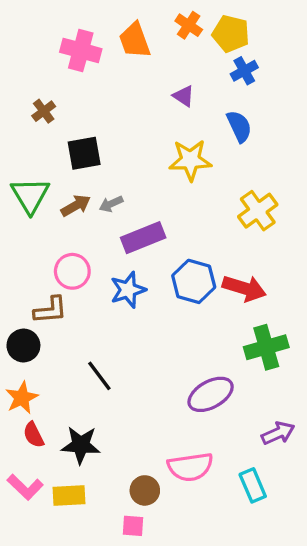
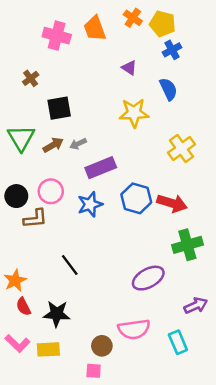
black circle: (23, 345) -> (16, 196), moved

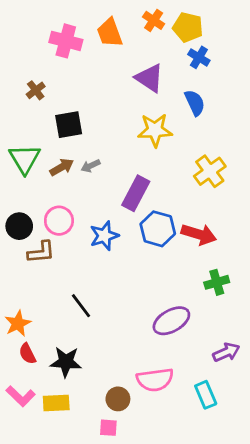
blue cross: (172, 50) -> (199, 57), turned -30
purple triangle: (129, 68) -> (149, 78), size x1.6
purple rectangle: (101, 168) -> (136, 193), moved, turned -40
green cross: (187, 245) -> (217, 282), size x0.7

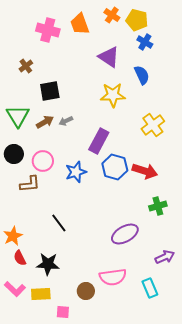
black circle: (19, 226) -> (14, 154), moved
pink square: (108, 428) -> (63, 312), moved

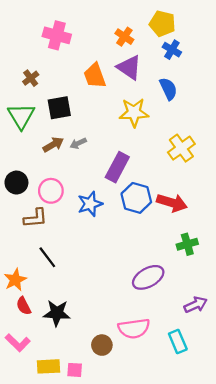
orange cross: (112, 15) -> (124, 37), moved
orange trapezoid: (80, 24) -> (95, 76), moved
green triangle: (18, 116) -> (21, 116), moved
black line: (59, 223) -> (47, 257), moved
yellow rectangle: (41, 294) -> (48, 366), moved

